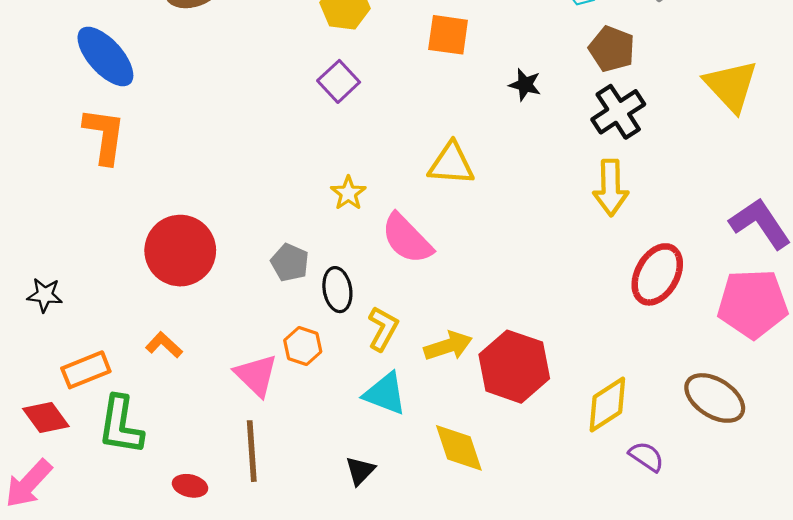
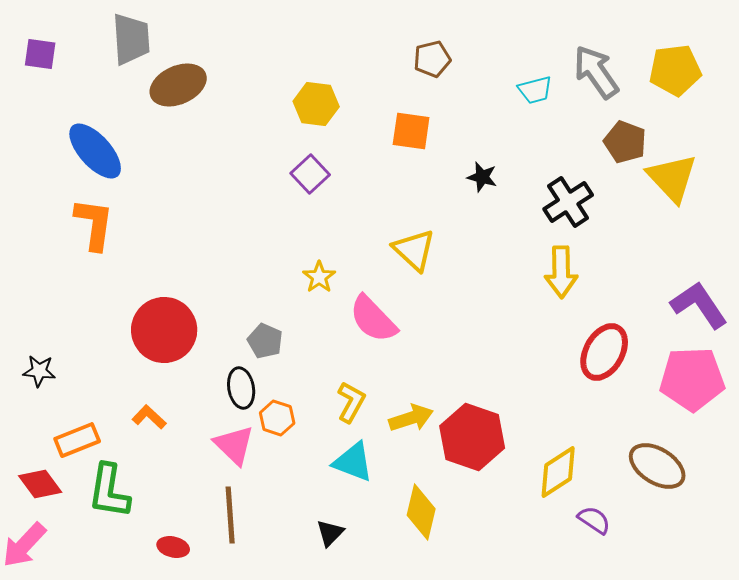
brown pentagon: (612, 49) -> (625, 142), moved
yellow triangle: (451, 164) -> (414, 250), turned 39
black ellipse: (337, 290) -> (241, 388), moved
yellow diamond: (459, 448) -> (421, 512), turned 32

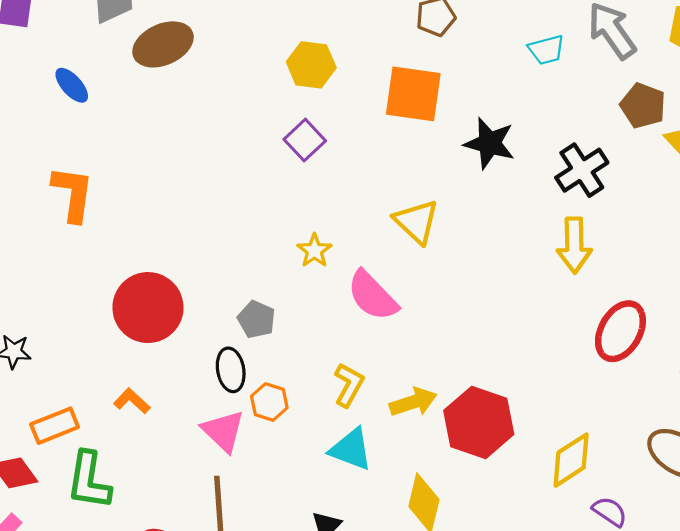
orange square: (411, 131) -> (413, 94), size x1.4
blue ellipse: (95, 151) -> (72, 85), moved, size x0.6
black star: (482, 177) -> (489, 143), size x1.6

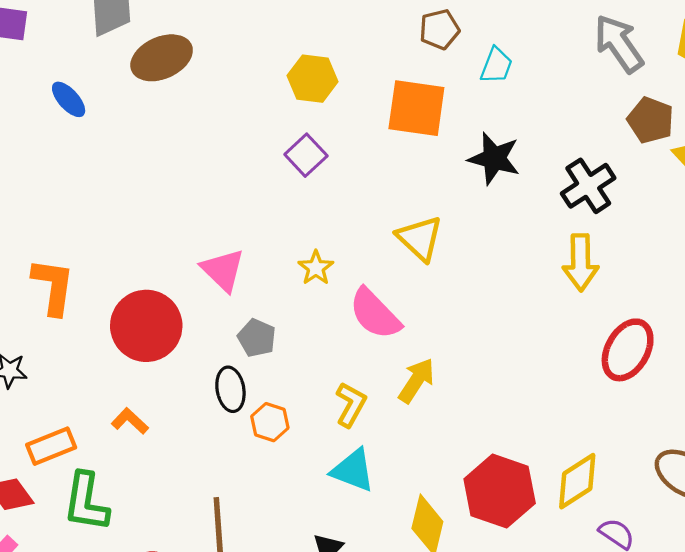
cyan trapezoid: (546, 50) -> (496, 65), moved, turned -54
orange L-shape: (73, 194) -> (53, 286), moved
yellow arrow: (413, 402) -> (416, 381), moved, turned -39
red hexagon: (479, 422) -> (500, 491), moved
pink triangle: (223, 431) -> (223, 270), moved

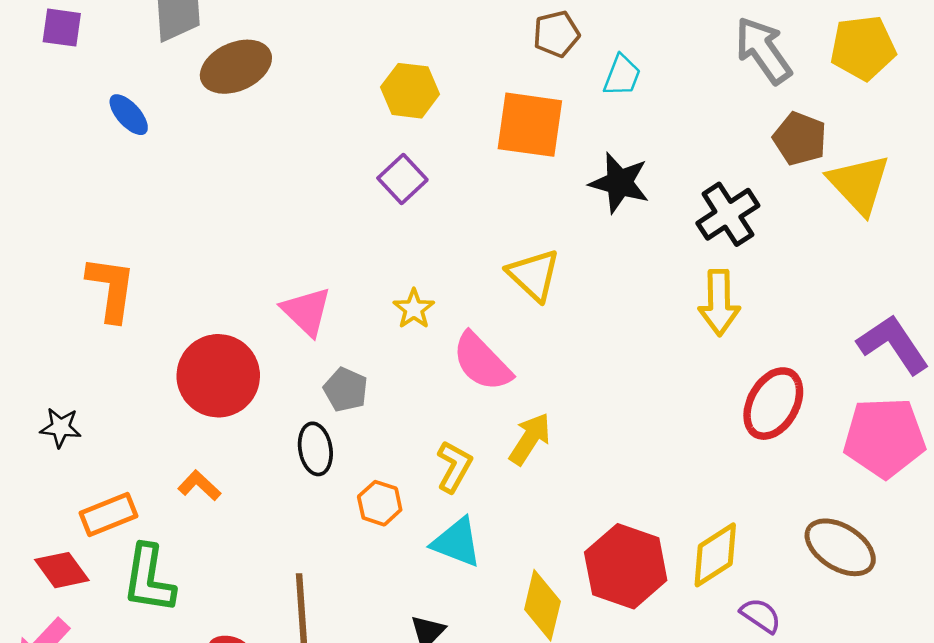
orange L-shape: (53, 286) -> (111, 289), moved
orange hexagon: (270, 422) -> (380, 503), moved

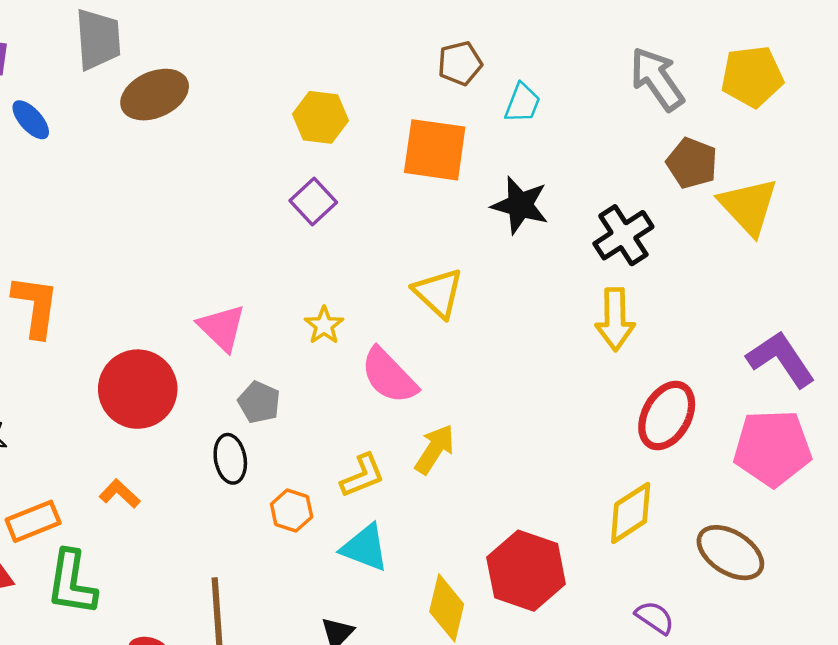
blue ellipse: (129, 115) -> (31, 120), moved
yellow L-shape: (454, 467) -> (363, 476), turned 39
yellow diamond: (715, 555) -> (631, 513), moved

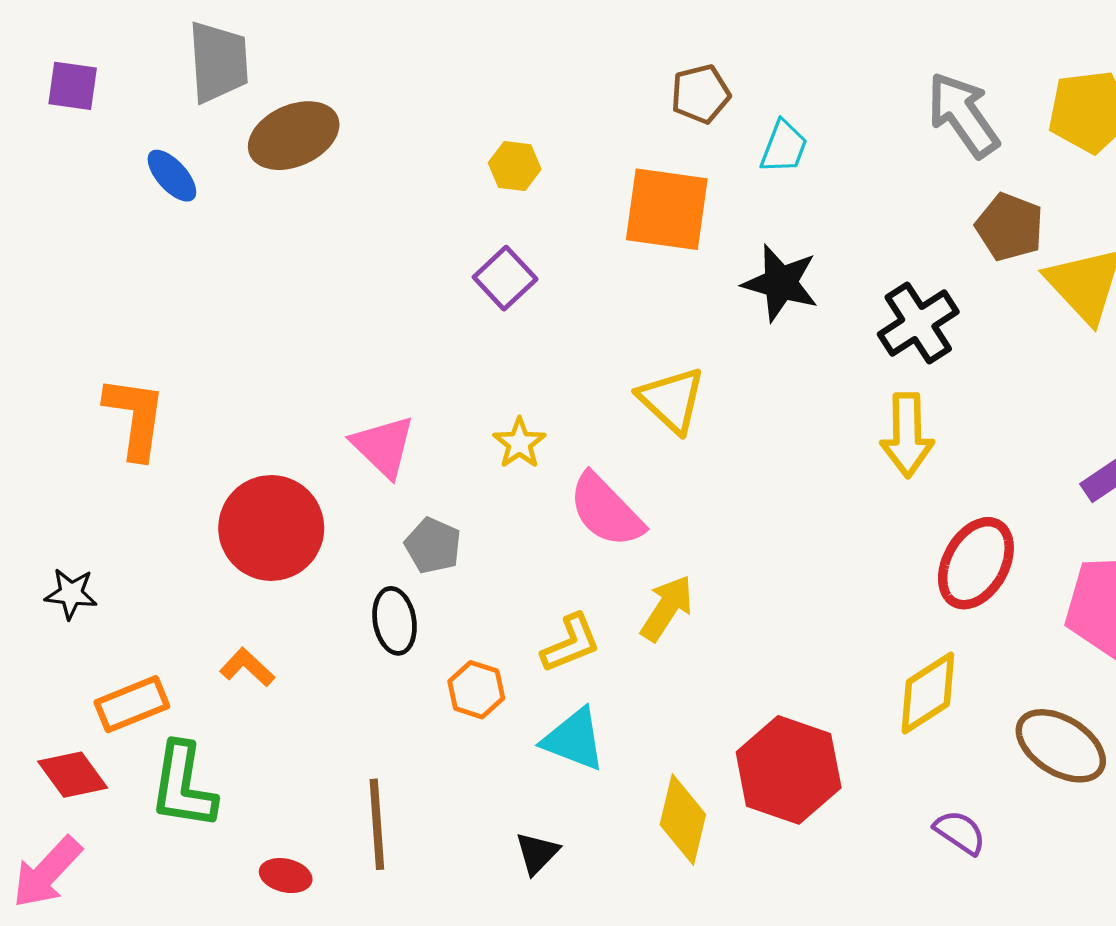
yellow hexagon: (320, 117) -> (515, 166), size x0.7
blue ellipse: (31, 120) -> (172, 176), moved

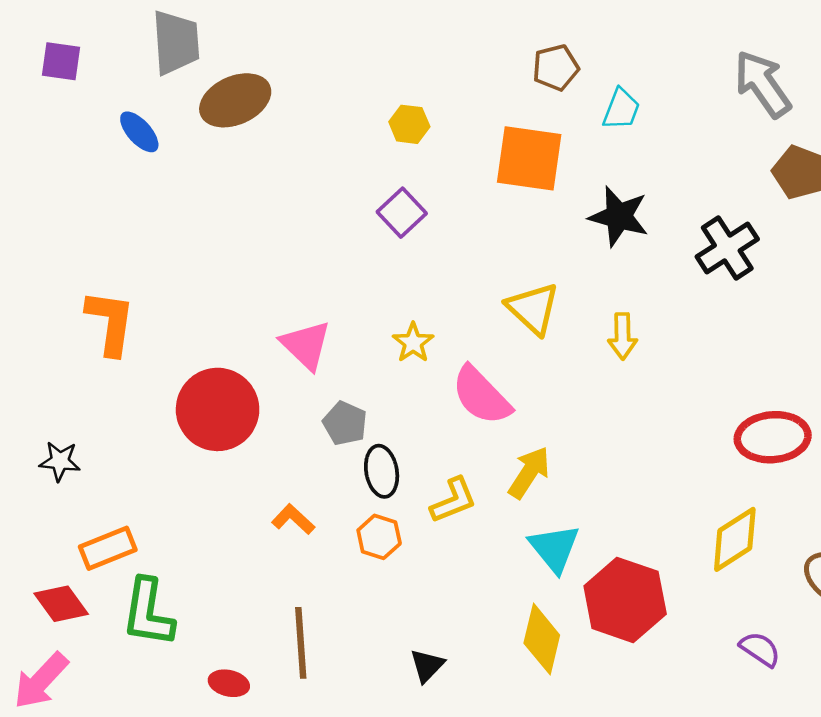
yellow arrow: (907, 435) -> (623, 336), moved, size x0.7
red ellipse: (976, 563) -> (773, 437), turned 56
black ellipse: (395, 621) -> (382, 471), moved
orange L-shape: (247, 667) -> (293, 519), moved
cyan triangle: (574, 739) -> (554, 548), moved, turned 30

